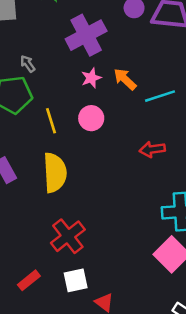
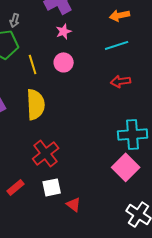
gray arrow: (28, 64) -> (15, 20), turned -128
orange arrow: (125, 79) -> (120, 15), moved, turned -54
red arrow: (152, 149) -> (121, 81), moved

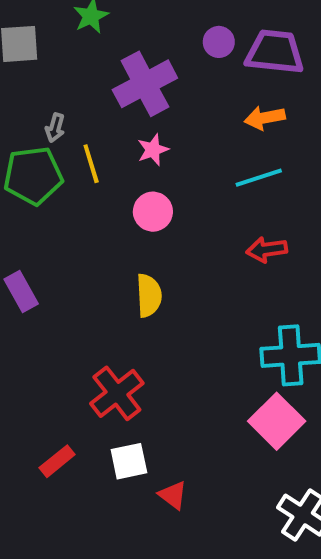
yellow line: (33, 64) -> (91, 164), moved
yellow semicircle: (36, 104) -> (149, 295), moved, size x0.7

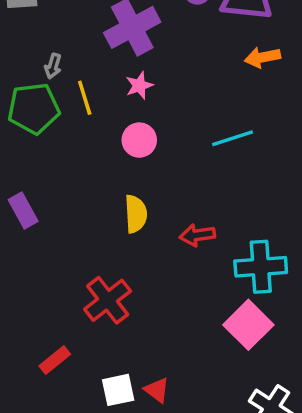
orange arrow: (265, 118) -> (262, 57), moved
cyan line: (259, 178) -> (233, 138), moved
red arrow: (267, 250) -> (197, 235), moved
white square: (129, 461) -> (118, 390), moved

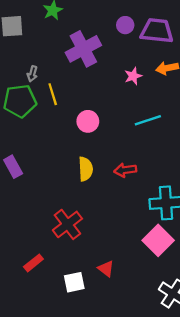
pink star: (139, 85) -> (133, 76), moved
red arrow: (197, 235) -> (125, 170), moved
red triangle: (157, 390) -> (106, 269), moved

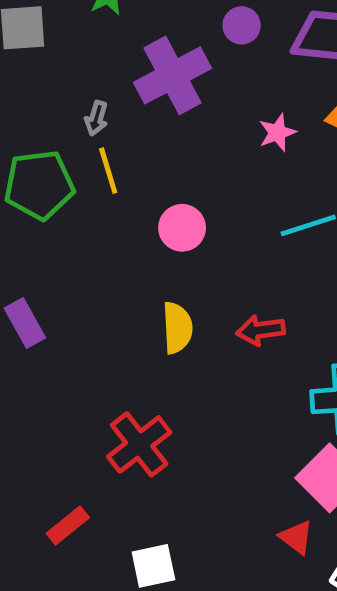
purple circle: (125, 25) -> (242, 25), moved
gray arrow: (32, 74) -> (96, 118), moved
red triangle: (106, 269) -> (296, 537), moved

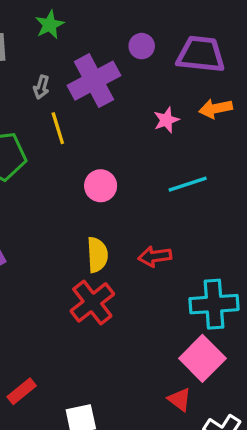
gray arrow: (96, 118) -> (41, 87), moved
yellow line: (108, 171) -> (58, 128), moved
red cross: (139, 444) -> (92, 302), moved

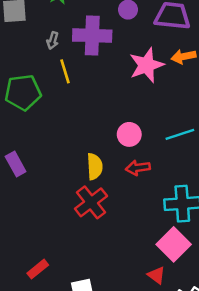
purple cross: (94, 81) -> (92, 36), turned 30
pink star: (166, 120) -> (147, 65), size x1.8
cyan line: (188, 184) -> (180, 134), moved
pink circle: (101, 186) -> (129, 134), moved

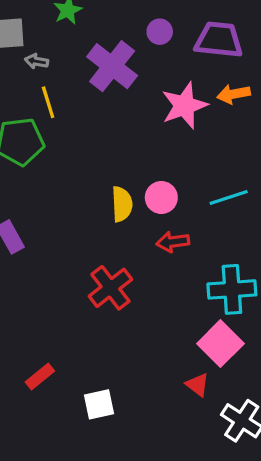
purple cross: (92, 36) -> (112, 66), turned 36
gray arrow: (53, 41) -> (37, 61), moved, turned 84
yellow line: (65, 71) -> (48, 102), moved
yellow semicircle: (95, 167) -> (122, 204), moved

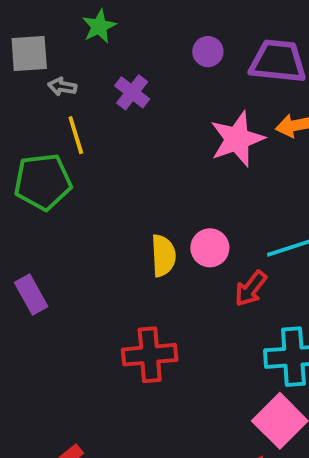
purple cross: (112, 66) -> (132, 92), moved, size x0.6
red arrow: (173, 242) -> (251, 289), moved, turned -44
red cross: (110, 288) -> (150, 355), turned 33

